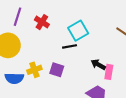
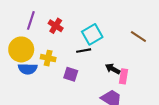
yellow cross: (34, 70) -> (48, 58), moved, turned 32
blue semicircle: (14, 78) -> (28, 69), moved

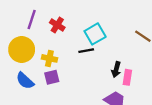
blue semicircle: (28, 69) -> (25, 81), moved, turned 42
black arrow: (113, 69) -> (116, 70), turned -104
purple square: (71, 74) -> (52, 77), moved, turned -32

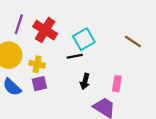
red cross: (57, 25) -> (45, 30), size x1.5
black arrow: (116, 70) -> (85, 81), moved

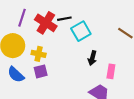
black line: (75, 56) -> (64, 19), moved
black arrow: (85, 81) -> (92, 58), moved

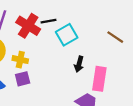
pink rectangle: (111, 71) -> (99, 79), size x1.5

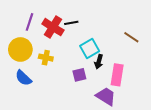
cyan square: (67, 35) -> (90, 48), moved
purple square: (23, 79) -> (79, 75), moved

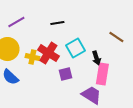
purple line: (30, 22) -> (16, 22), turned 42
red cross: (53, 27) -> (48, 53), moved
black arrow: (99, 62) -> (96, 58), moved, turned -32

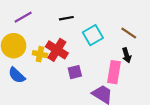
cyan square: (75, 48) -> (93, 35), moved
black arrow: (96, 58) -> (127, 55), moved

